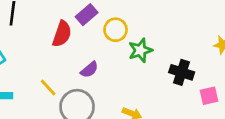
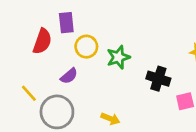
purple rectangle: (87, 15) -> (66, 23), turned -55
yellow circle: (116, 30) -> (86, 47), moved

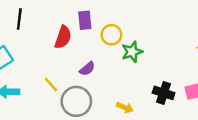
yellow circle: (86, 47) -> (111, 35), moved
black cross: (158, 79) -> (164, 93), moved

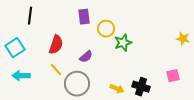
red semicircle: (63, 37) -> (56, 45), moved
black cross: (164, 93) -> (141, 87), moved

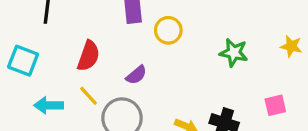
green star: (123, 43) -> (234, 53), moved, turned 30
cyan square: (15, 48) -> (23, 61), turned -36
cyan arrow: (21, 76) -> (49, 105), moved

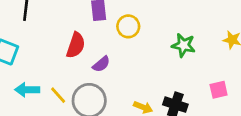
red semicircle: (88, 56) -> (76, 45), moved
yellow line: (88, 96) -> (58, 95), moved

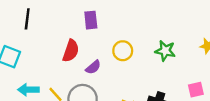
yellow circle: (128, 26) -> (123, 51), moved

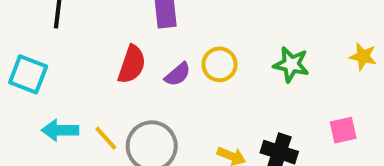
purple semicircle: (93, 67) -> (178, 74), moved

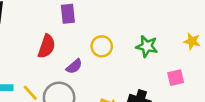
purple semicircle: (178, 74) -> (74, 66), moved
pink square: (343, 130) -> (176, 78), moved

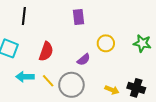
red semicircle: (47, 46) -> (46, 51), moved

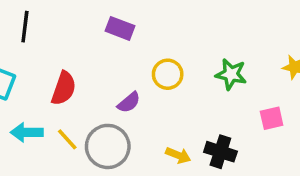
purple rectangle: (79, 17) -> (120, 28), turned -63

